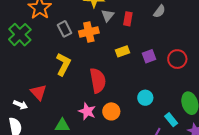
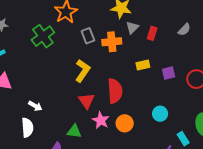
red triangle: (39, 92) -> (86, 101), moved

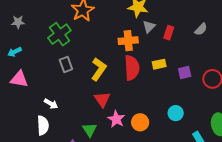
gray rectangle: (88, 36) -> (66, 64), moved
red semicircle: (115, 91) -> (132, 68), moved
green triangle: (74, 131) -> (90, 130), turned 49

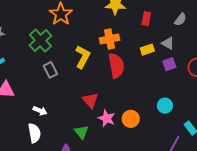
gray triangle: (149, 27) -> (168, 43), moved, turned -40
red rectangle: (169, 33) -> (146, 19), moved
yellow rectangle: (159, 64) -> (147, 50), moved
yellow L-shape: (99, 69) -> (83, 57), moved

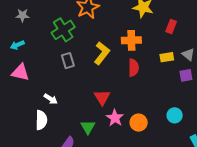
red semicircle: (116, 66) -> (133, 68), size x0.7

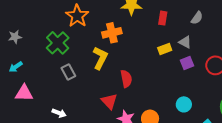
orange cross: (131, 40) -> (112, 33), moved
red semicircle: (133, 68) -> (126, 79), moved

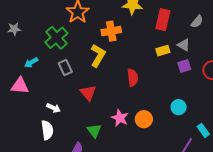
red rectangle: (163, 18) -> (163, 20), size x1.5
cyan arrow: (16, 67) -> (31, 62), moved
red semicircle: (126, 79) -> (133, 77), moved
red triangle: (109, 101) -> (88, 93), moved

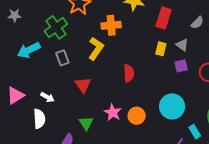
yellow rectangle: (163, 51) -> (161, 49), turned -64
cyan arrow: (31, 62) -> (29, 50), size x1.6
pink triangle: (20, 86) -> (15, 96), moved, turned -42
cyan circle: (179, 107) -> (172, 106), size x1.6

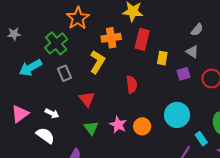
red rectangle: (164, 18) -> (142, 39), moved
gray triangle: (182, 45) -> (192, 52), moved
white semicircle: (39, 119) -> (45, 136), turned -48
green triangle: (86, 123) -> (91, 128), moved

